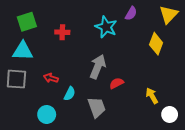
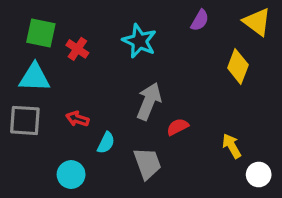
yellow triangle: (169, 14) -> (257, 22), turned -36
green square: (27, 22) -> (41, 33), turned 30
cyan star: (106, 27) -> (139, 41), moved
red cross: (62, 32) -> (77, 49), moved, turned 32

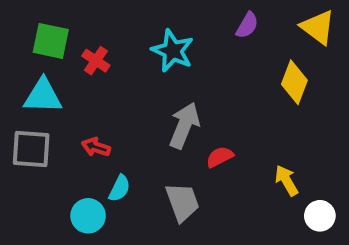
cyan semicircle: (106, 143) -> (119, 188), moved

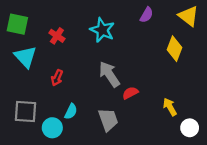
green square: (51, 41) -> (17, 24), moved
cyan triangle: (43, 96) -> (26, 57), turned 45
gray arrow: (184, 125) -> (109, 74), turned -56
red arrow: (96, 147) -> (57, 78), moved, turned -84
gray square: (31, 149) -> (26, 111), moved

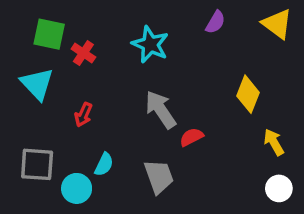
green square: (17, 24) -> (49, 34), moved
yellow diamond: (174, 49) -> (248, 94), moved
yellow arrow: (170, 107) -> (274, 142), moved

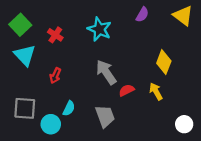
green square: (49, 34) -> (20, 25), moved, turned 35
yellow arrow: (274, 142) -> (156, 91), moved

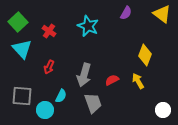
gray arrow: (106, 72) -> (84, 75), moved, turned -130

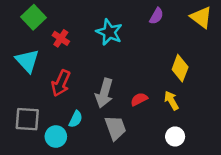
green square: (18, 22) -> (33, 17), moved
red arrow: (49, 67) -> (61, 83), size x1.5
white circle: (163, 110) -> (175, 136), moved

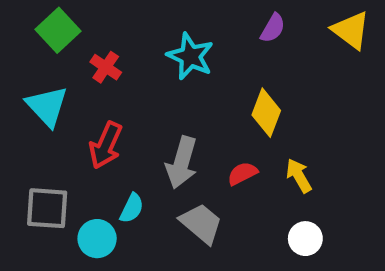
yellow diamond: (180, 68) -> (266, 113), moved
gray trapezoid: (115, 128) -> (201, 223), turned -30

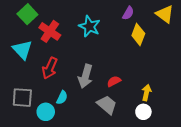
red cross: (106, 67) -> (50, 31), size x1.5
yellow diamond: (266, 113) -> (138, 35), moved
yellow arrow: (299, 176) -> (146, 92), moved, turned 42
gray trapezoid: (201, 223) -> (107, 105), moved

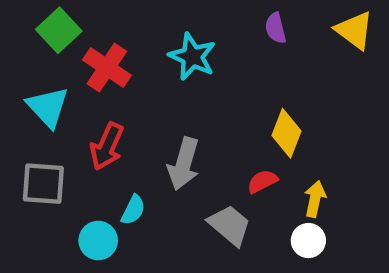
purple semicircle: (128, 13) -> (276, 28), turned 136
yellow diamond: (138, 35) -> (286, 133), moved
red semicircle: (114, 81) -> (262, 181), moved
gray square: (22, 98) -> (43, 184), moved

